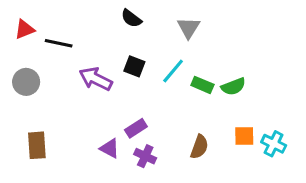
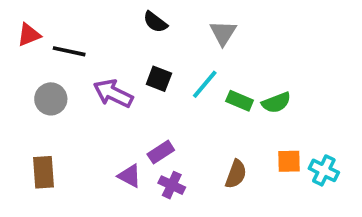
gray circle: (26, 82) -> (51, 99), moved

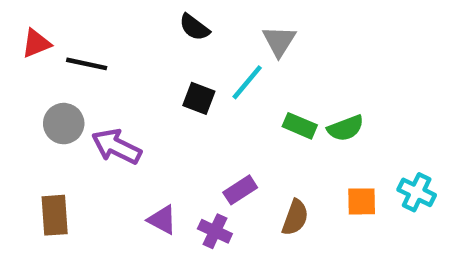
cyan line: (205, 84) -> (247, 82), moved
purple arrow: (113, 93) -> (116, 146), moved
purple rectangle: (161, 152) -> (240, 190), moved
cyan cross: (324, 170) -> (417, 192), moved

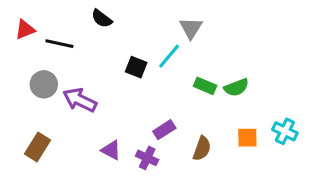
black semicircle: (194, 27) -> (102, 19), moved
brown rectangle: (55, 215) -> (38, 147), turned 36

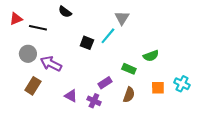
green rectangle: (205, 86) -> (129, 69), moved
brown rectangle: (38, 147) -> (33, 86), moved

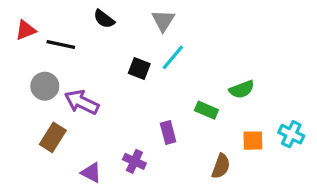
gray triangle: (122, 18) -> (163, 21), moved
purple rectangle: (105, 83) -> (168, 133), turned -72
brown semicircle: (129, 95) -> (221, 166), moved
purple triangle: (71, 96) -> (91, 173), moved
purple cross: (94, 101) -> (134, 161), moved

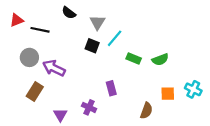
gray triangle: (163, 21) -> (98, 22), moved
green rectangle: (206, 110) -> (134, 59), moved
purple triangle: (91, 173) -> (60, 115), turned 32

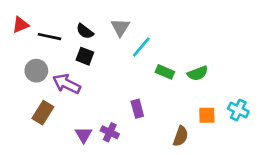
black semicircle: (69, 13) -> (85, 31), moved
black square: (92, 46) -> (85, 56), moved
purple triangle: (60, 115) -> (84, 135), moved

